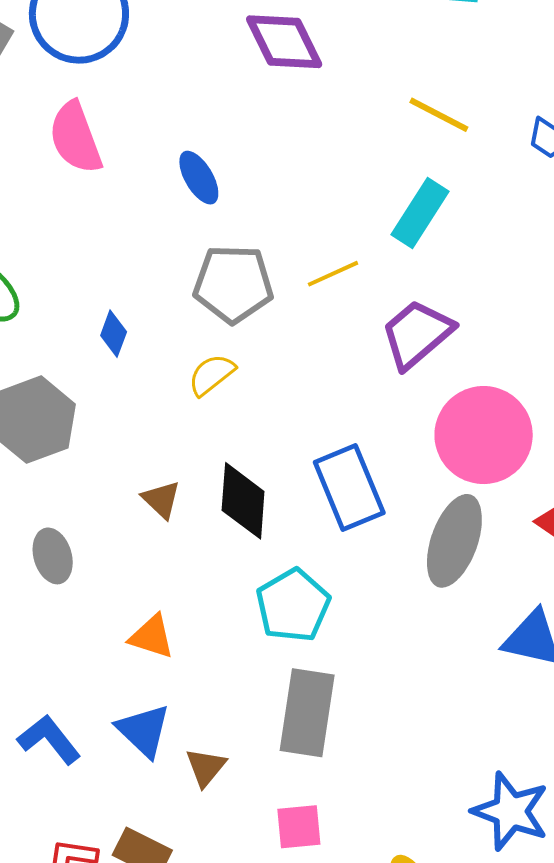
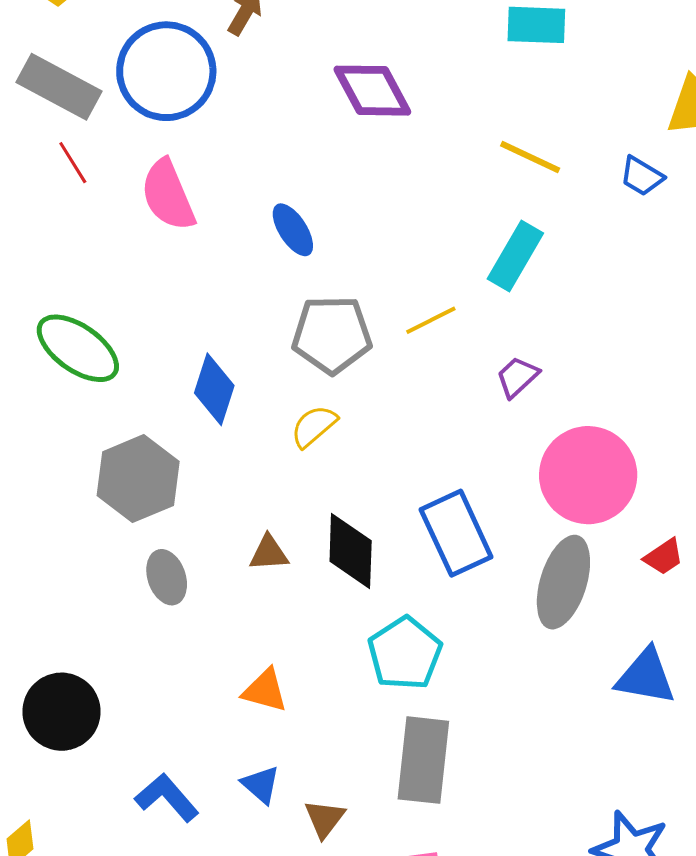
blue diamond: (114, 334) -> (214, 389), size x1.5
purple trapezoid: (417, 334) -> (517, 377), size x0.6
brown triangle: (161, 500) -> (269, 553), turned -45
gray ellipse: (53, 556) -> (167, 577), moved
blue triangle: (144, 730) -> (261, 785), size x0.7

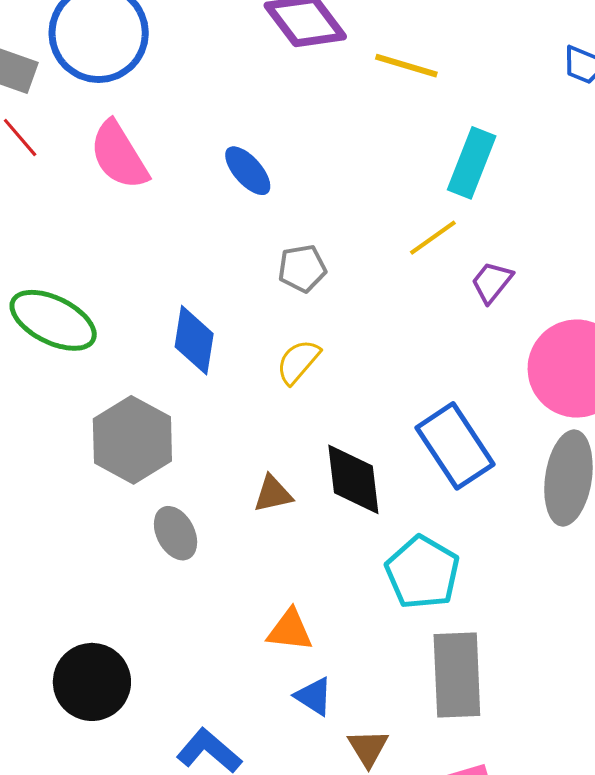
yellow line: (530, 157) -> (406, 66), moved
yellow line: (431, 320) -> (433, 238), moved
gray pentagon: (332, 335) -> (302, 268), size x0.6
blue triangle: (261, 785) -> (314, 696), moved

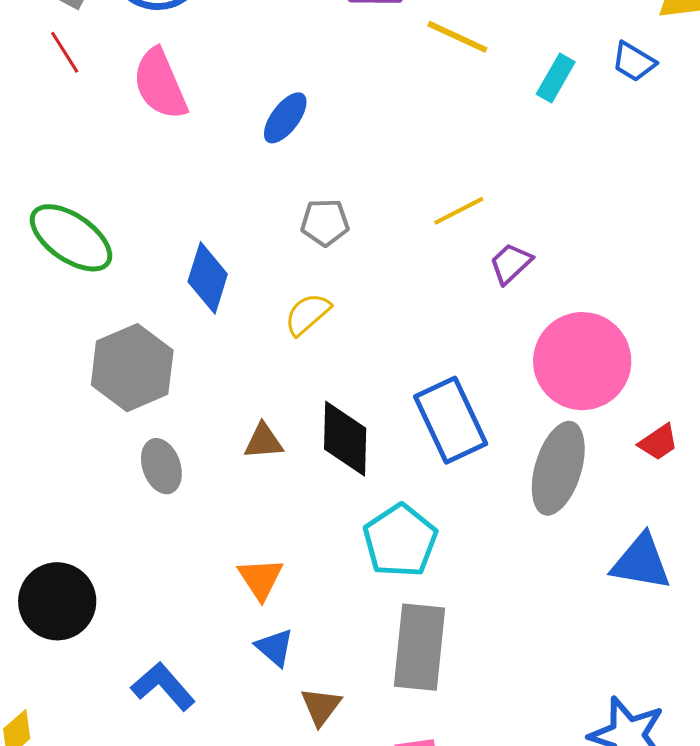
cyan rectangle: (472, 163) -> (556, 78), moved, size x0.7
blue ellipse: (248, 171) -> (285, 118), turned 70
orange triangle: (290, 630) -> (261, 579), turned 42

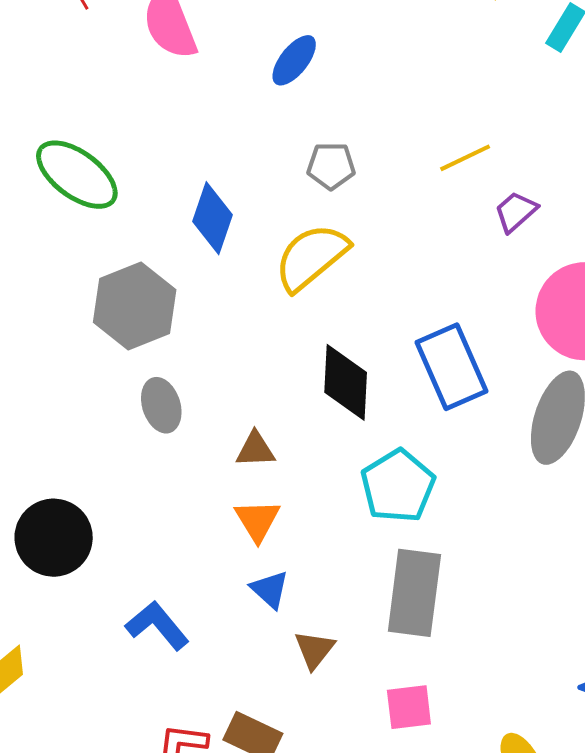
yellow semicircle: (308, 314) -> (311, 257), size x1.6
brown triangle: (263, 441) -> (255, 450), moved

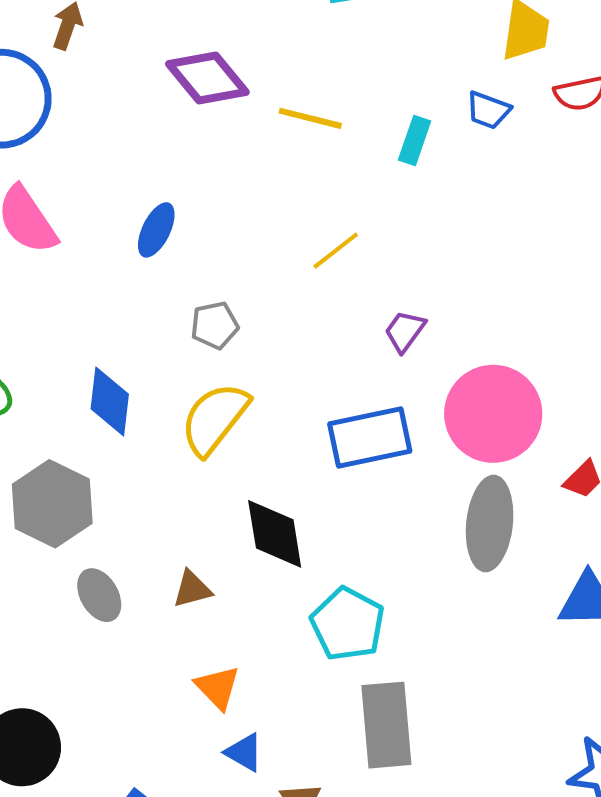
yellow line: (465, 158) -> (336, 251), moved
blue rectangle: (451, 367) -> (370, 437), moved, turned -66
brown triangle: (255, 450) -> (192, 589), moved

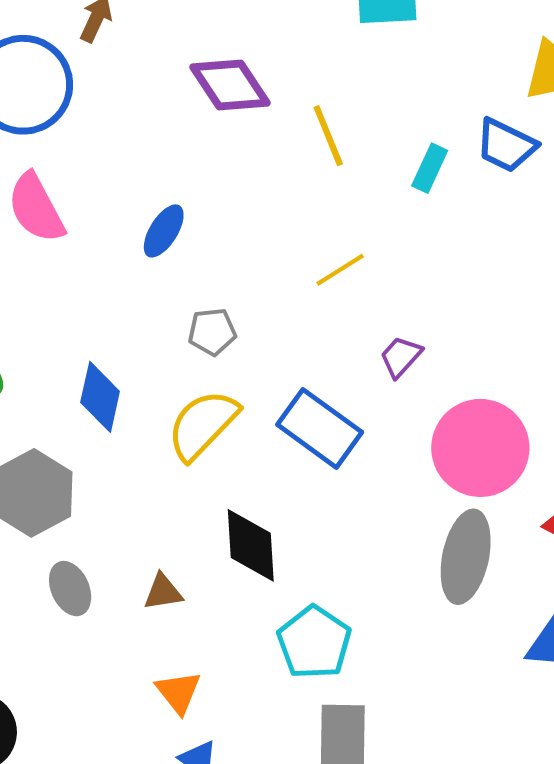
blue trapezoid: (488, 110) -> (506, 145), size x1.4
yellow line: (310, 118) -> (328, 136), turned 48
blue rectangle: (370, 437) -> (320, 428), moved, turned 42

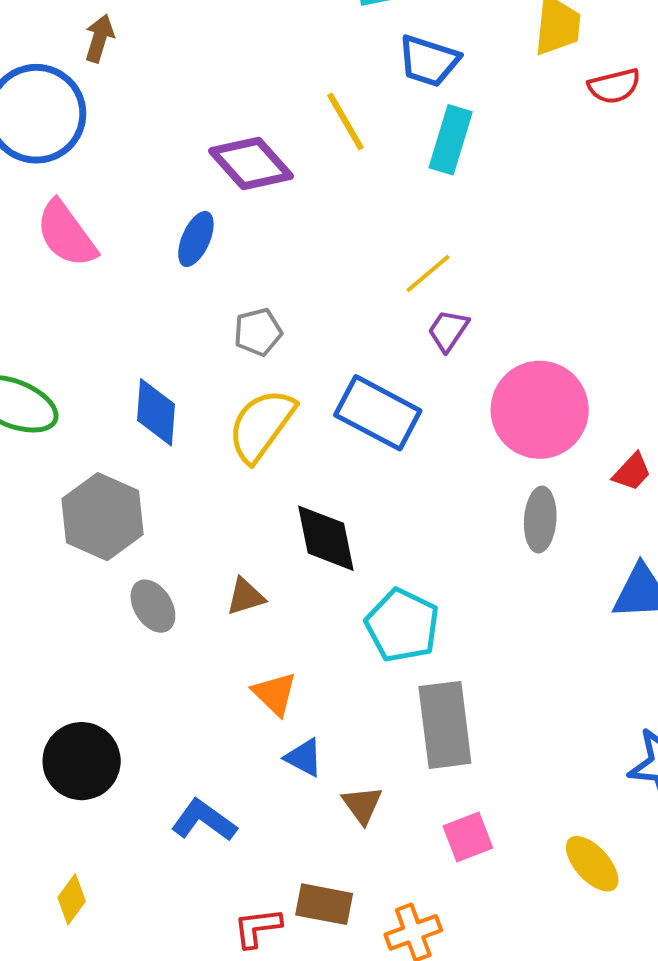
purple diamond: (230, 85) -> (251, 164), moved
blue trapezoid: (506, 145) -> (429, 61), moved
cyan rectangle: (430, 168) -> (451, 140), size x1.4
yellow line: (340, 270) -> (428, 274), moved
gray ellipse: (466, 557) -> (540, 520), size x0.7

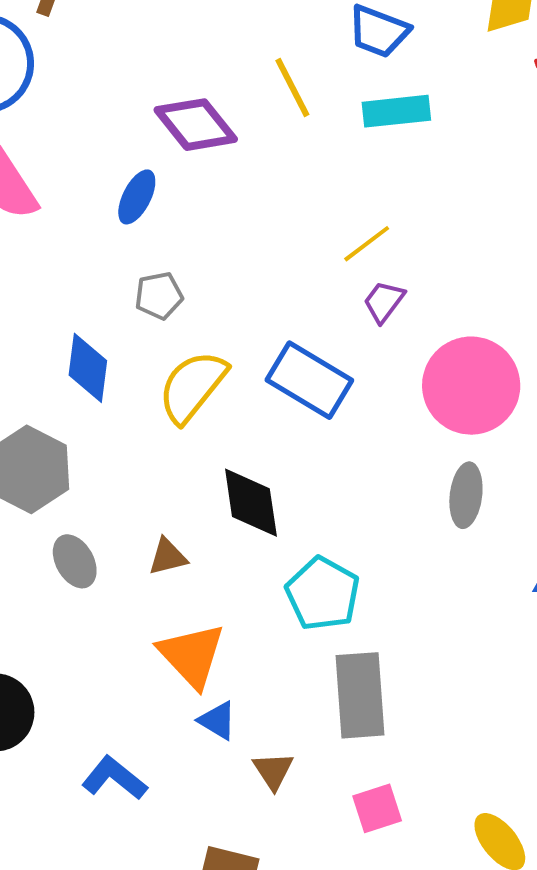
cyan rectangle: (451, 140) -> (396, 111), turned 64
gray pentagon: (258, 332) -> (159, 296), moved
orange triangle: (275, 694) -> (192, 655), size x1.5

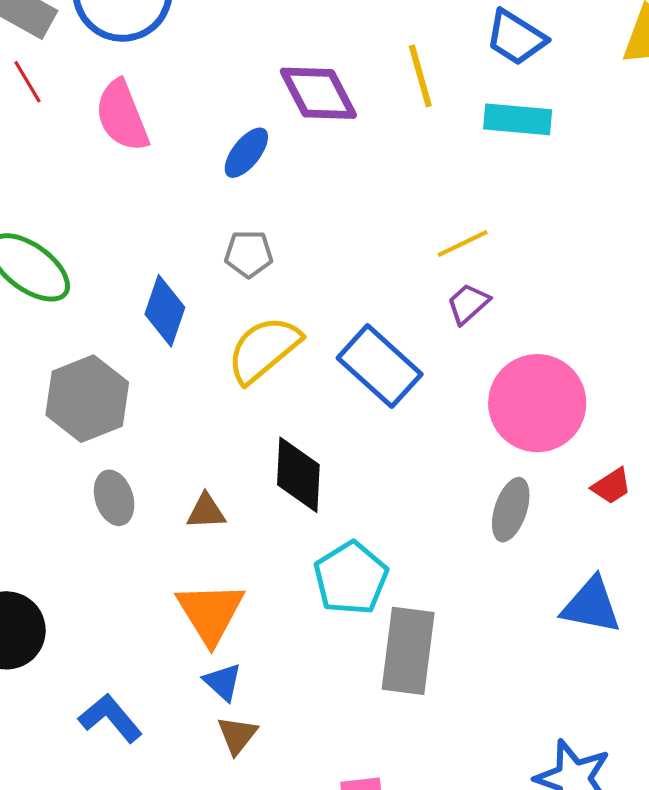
gray rectangle: (360, 695) -> (408, 651), moved
brown triangle: (273, 771) -> (237, 735), moved

